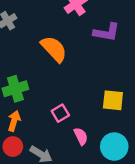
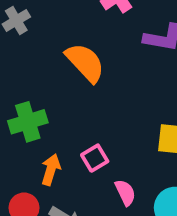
orange arrow: (14, 121) -> (51, 170), moved

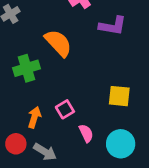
green cross: (28, 122) -> (26, 68), moved

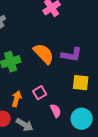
purple L-shape: (113, 26) -> (72, 55), moved
orange semicircle: (58, 43) -> (44, 54), moved

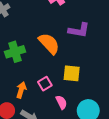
purple L-shape: (72, 55) -> (79, 30), moved
yellow square: (81, 83) -> (72, 73), moved

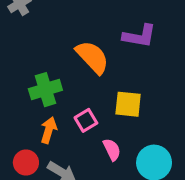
green cross: (15, 52) -> (45, 90), moved

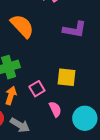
orange semicircle: (92, 57) -> (22, 26), moved

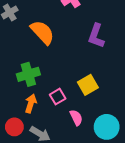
purple L-shape: (75, 29) -> (96, 36), turned 100
yellow square: (67, 77) -> (88, 85), turned -36

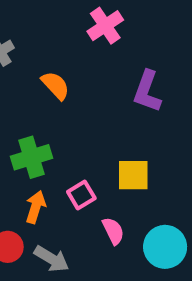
orange semicircle: (42, 32) -> (55, 85), size x0.7
yellow square: (88, 85) -> (133, 175), turned 30

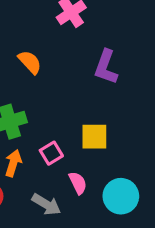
gray arrow: (51, 259) -> (46, 204), moved

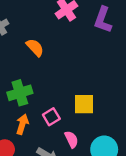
purple L-shape: (106, 67) -> (103, 20), moved

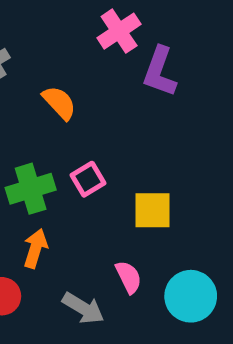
purple L-shape: (103, 20) -> (160, 72), moved
pink square: (51, 117) -> (88, 179), moved

